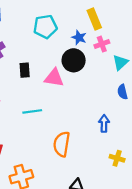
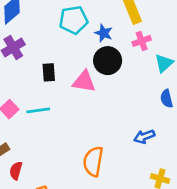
blue star: (79, 38) -> (104, 33), moved
cyan line: (32, 111) -> (38, 110), moved
blue arrow: (104, 123) -> (144, 137), turned -112

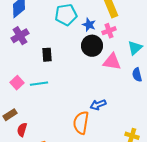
pink cross: (142, 41) -> (109, 31), moved
pink triangle: (84, 82) -> (112, 62), moved
blue arrow: (144, 137) -> (98, 105), moved

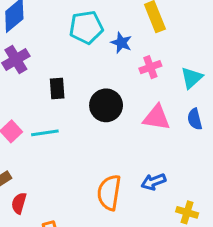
pink cross: (109, 31) -> (150, 67), moved
black circle: (92, 46) -> (106, 105), moved
pink triangle: (112, 62) -> (156, 118), moved
blue arrow: (98, 105) -> (153, 182), moved

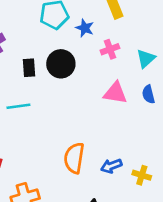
black circle: (106, 105) -> (61, 64), moved
blue arrow: (153, 182) -> (111, 166), moved

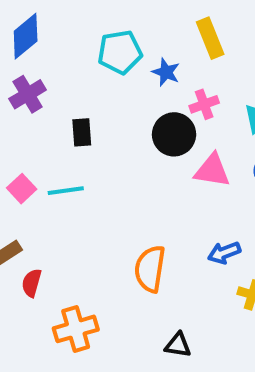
black circle: (61, 64) -> (174, 134), moved
blue arrow: (111, 166) -> (224, 253), moved

